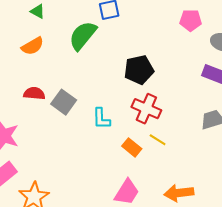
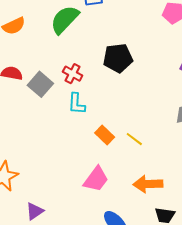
red cross: (146, 109) -> (73, 74), moved, size x0.7
yellow line: (158, 140) -> (134, 139), moved

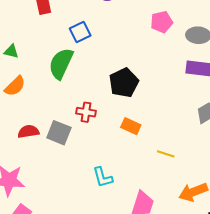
cyan L-shape: (77, 104) -> (103, 177), moved
orange rectangle: (105, 135) -> (131, 126), moved

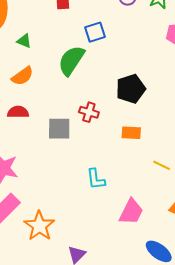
orange rectangle: (131, 126) -> (131, 133), turned -30
red semicircle: (28, 132) -> (18, 112), moved
gray square: (59, 133) -> (59, 129), turned -30

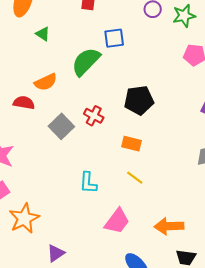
orange semicircle: (23, 76) -> (46, 82), moved
gray square: (59, 129) -> (61, 126), turned 35
yellow line: (162, 165) -> (135, 178), moved

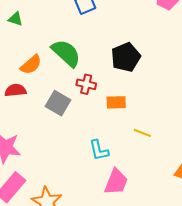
green semicircle: (86, 62) -> (66, 53), moved, turned 104
orange rectangle: (131, 144) -> (116, 102), moved
pink trapezoid: (117, 221) -> (116, 182), moved

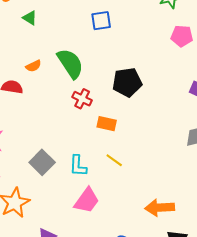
orange semicircle: (31, 65) -> (34, 66), size x0.7
gray square: (58, 103) -> (42, 162), moved
yellow line: (142, 133) -> (114, 160), moved

